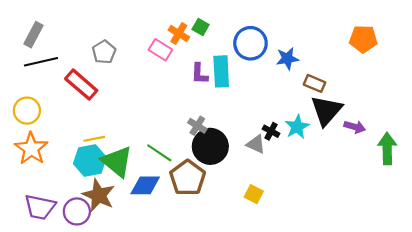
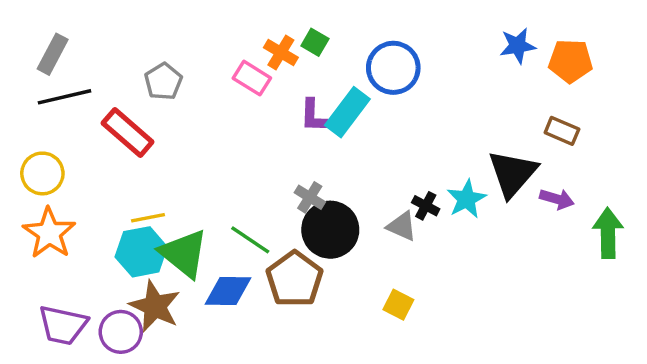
blue star: (287, 58) -> (518, 46), moved
cyan rectangle: (221, 71) -> (347, 112), turned 40
brown rectangle: (314, 83) -> (562, 131), moved

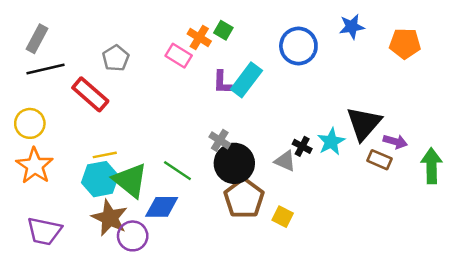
blue star: (518, 46) -> (352, 27), moved
blue circle: (393, 68) -> (298, 46), moved
brown rectangle: (562, 131) -> (380, 160), moved
brown pentagon: (295, 279) -> (244, 198), moved
purple circle: (121, 332) -> (133, 236), moved

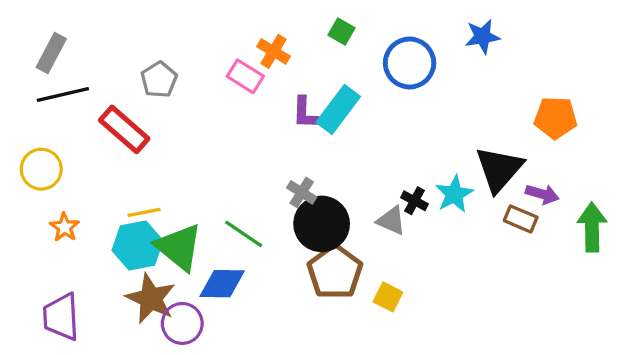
green square: (223, 30) -> (342, 31), moved
orange pentagon: (405, 44) -> (556, 118), moved
orange star: (35, 166) -> (64, 227), moved, size x0.6
purple trapezoid: (44, 231) -> (61, 317), turned 75

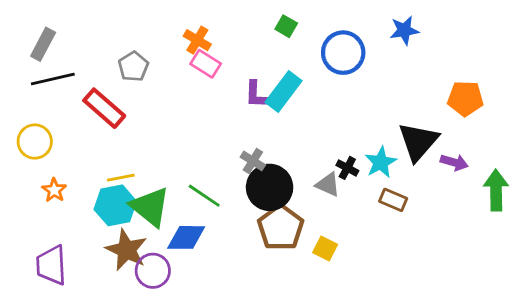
orange cross: (273, 51) -> (197, 40), moved
brown rectangle: (521, 219) -> (393, 200), moved

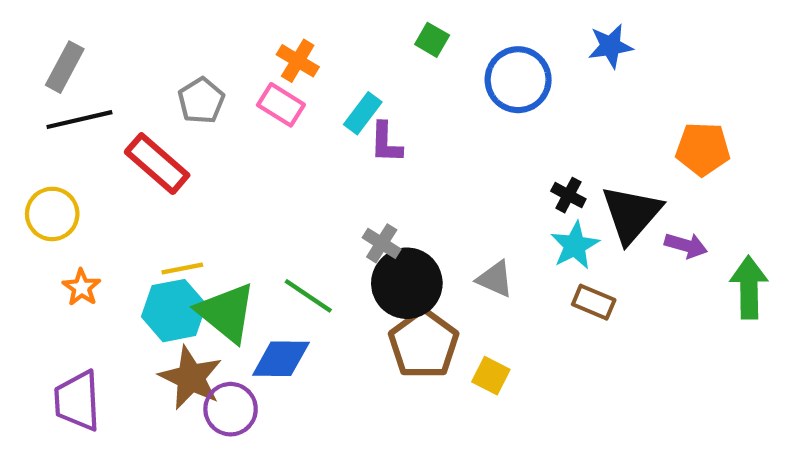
pink rectangle: (206, 64) -> (281, 105), moved
cyan rectangle: (283, 92) -> (363, 113), moved, size x0.7
black cross: (347, 168) -> (568, 195), moved

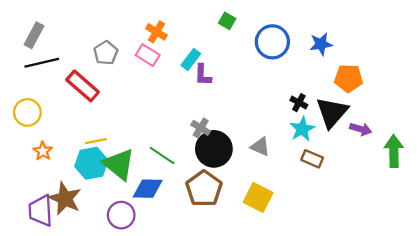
blue star: (610, 46) -> (321, 44), moved
orange pentagon: (703, 149) -> (349, 78), moved
brown pentagon: (424, 344) -> (204, 189), moved
yellow square: (491, 376) -> (258, 197), size x1.5
brown star: (191, 378) -> (65, 199), moved

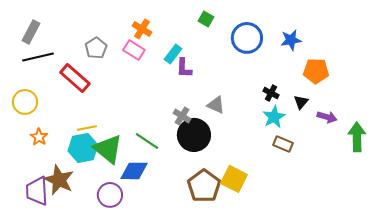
black triangle: (332, 112) -> (301, 102), size x0.5
gray triangle: (260, 147) -> (216, 105), moved
brown pentagon: (204, 189) -> (204, 186), moved

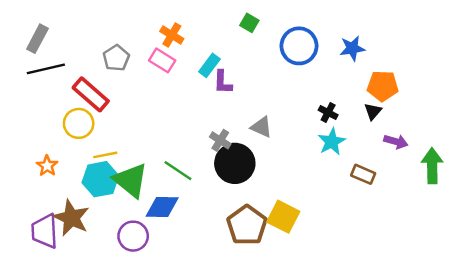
yellow circle: (25, 102) -> (79, 123), moved
black triangle: (301, 102) -> (373, 111), moved
brown rectangle: (283, 144) -> (363, 174), moved

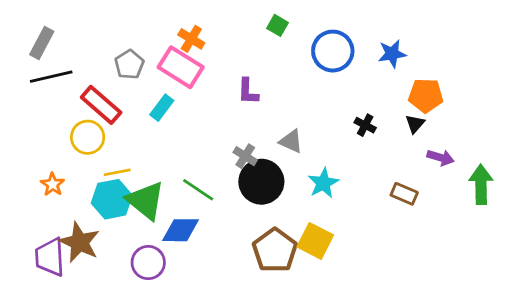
pink rectangle: (162, 60) -> (181, 67), size x1.5
cyan rectangle: (209, 65) -> (162, 108), moved
cyan star: (332, 142) -> (323, 183), moved

